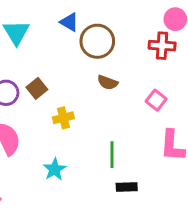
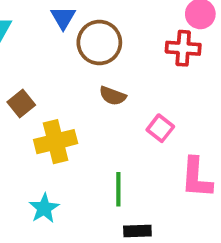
blue triangle: (69, 22) -> (63, 18), turned 30
pink square: (156, 100) -> (160, 128), moved
yellow cross: (63, 118) -> (56, 142), size x1.5

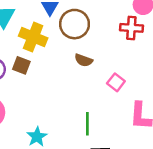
brown square: (21, 103) -> (21, 65), turned -30
yellow cross: (56, 142) -> (33, 37), moved, turned 36

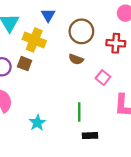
brown circle: (75, 24) -> (81, 31), moved
red cross: (131, 28) -> (116, 43), moved

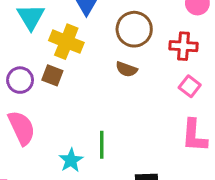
pink square: (103, 78) -> (190, 86), moved
green line: (79, 112) -> (102, 145), moved

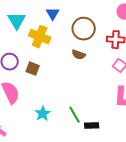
brown square: (52, 75) -> (33, 69), moved
green line: (102, 145) -> (75, 115), moved, turned -30

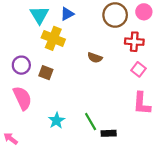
blue triangle: (53, 14) -> (67, 14), turned 32
cyan triangle: (17, 21) -> (39, 15), moved
brown circle: (84, 29) -> (115, 15), moved

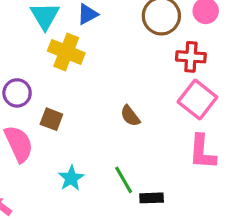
brown semicircle: (95, 58) -> (130, 116), moved, turned 32
pink square: (139, 69) -> (197, 100), size x1.6
brown square: (46, 73) -> (51, 119), moved

